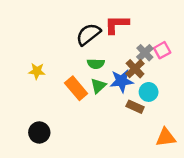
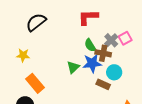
black semicircle: (88, 34) -> (36, 22), moved
green semicircle: (96, 64) -> (90, 45), moved, turned 56
brown cross: (135, 69) -> (103, 53), turned -35
orange rectangle: (76, 88) -> (35, 83), moved

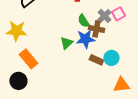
yellow star: (23, 55) -> (16, 31), size x1.5
cyan circle: (114, 72) -> (111, 58), moved

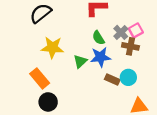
brown cross: (96, 29) -> (130, 46), moved
yellow star: (16, 31) -> (52, 47), moved
black circle: (18, 81) -> (48, 102), moved

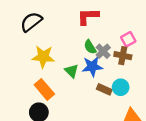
gray cross: (121, 32) -> (103, 51), moved
green triangle: (80, 61) -> (72, 71), turned -32
orange rectangle: (40, 78) -> (44, 89), moved

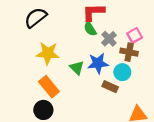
green semicircle: (90, 47) -> (90, 29), moved
gray cross: (103, 51) -> (109, 39), moved
cyan circle: (121, 87) -> (122, 72), moved

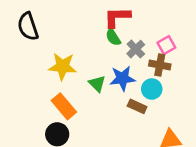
black semicircle: (36, 18) -> (28, 26), moved, turned -70

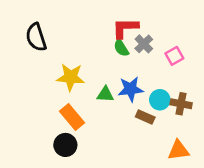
gray cross: (136, 49) -> (144, 44), moved
brown cross: (160, 65) -> (181, 104), moved
green triangle: (97, 84) -> (105, 94), turned -42

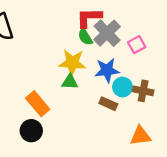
gray cross: (144, 44) -> (107, 33), size x1.5
yellow star: (71, 77) -> (72, 63), moved
blue star: (131, 89) -> (107, 70), moved

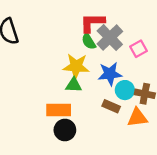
orange rectangle: (38, 104) -> (59, 110), moved, turned -50
black circle: (31, 131) -> (65, 130), moved
orange triangle: (140, 136) -> (137, 118), moved

